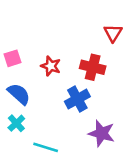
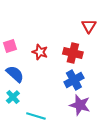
blue cross: (77, 99) -> (74, 80), moved

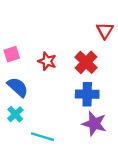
red cross: (73, 53) -> (86, 62), turned 30
blue cross: (74, 80) -> (87, 94), turned 30

